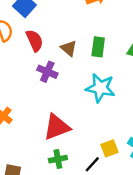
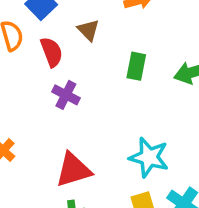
brown triangle: (69, 48) -> (88, 30), moved
cyan star: (100, 88) -> (149, 157), moved

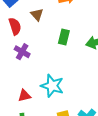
cyan star: (149, 157) -> (52, 86), moved
red triangle: (73, 170) -> (24, 96), size x0.6

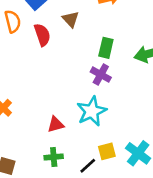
purple cross: (22, 52) -> (101, 75), moved
cyan star: (52, 86) -> (92, 111), turned 30

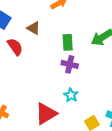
cyan star: (92, 111) -> (71, 95), size x0.6
red triangle: (56, 125) -> (46, 114), size x1.6

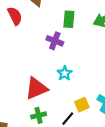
purple cross: (70, 64) -> (55, 41), moved

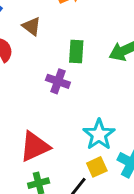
cyan star: (65, 73) -> (99, 135), moved, size x1.5

